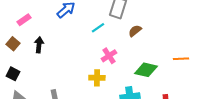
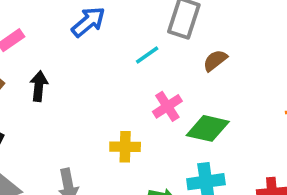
green diamond: (146, 70) -> (208, 128), moved
yellow cross: (97, 78) -> (125, 147), moved

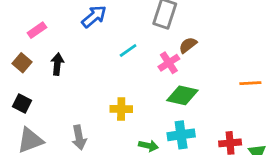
cyan line: (147, 55) -> (128, 51), moved
pink cross: (167, 106) -> (169, 63), moved

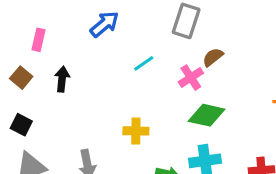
pink rectangle: (37, 30) -> (38, 40), turned -42

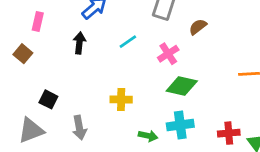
brown semicircle: (213, 57) -> (198, 27), moved
black arrow: (62, 79) -> (79, 43), moved
black square: (21, 125) -> (48, 99), moved

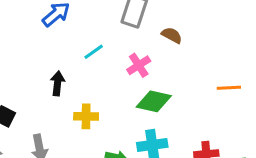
brown semicircle: (198, 27) -> (172, 35), turned 66
black arrow: (79, 43) -> (57, 83), moved

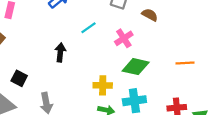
orange line: (229, 88) -> (185, 63), moved
yellow cross: (86, 116) -> (103, 85), moved

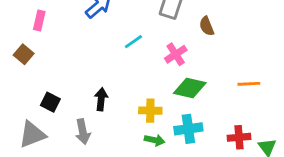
brown semicircle: (150, 15) -> (207, 26), turned -140
black arrow: (60, 52) -> (101, 99), moved

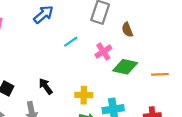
green diamond: (190, 88) -> (125, 67), moved
black arrow: (101, 99) -> (46, 86), turned -42

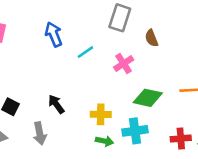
blue arrow: (43, 14) -> (54, 34), moved, turned -72
green diamond: (125, 67) -> (148, 98), moved

